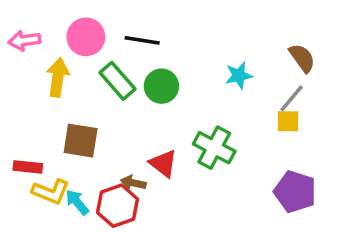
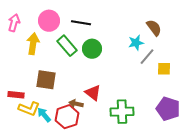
pink arrow: (24, 40) -> (14, 23), turned 114
brown semicircle: (302, 58) -> (154, 28), moved
gray line: (292, 98) -> (147, 57), moved
green cross: (214, 148) -> (122, 112), moved, turned -30

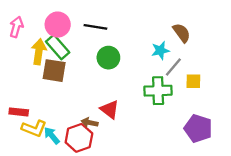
green rectangle: (67, 46) -> (58, 47), moved
brown square: (46, 80) -> (54, 71), moved
green cross: (122, 112) -> (158, 91), moved

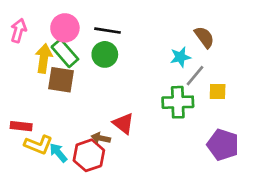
green circle: (108, 58) -> (105, 54), moved

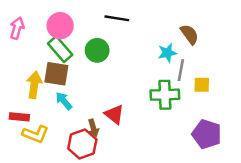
black line: (107, 31) -> (117, 18), moved
yellow arrow: (44, 58) -> (34, 85), moved
gray line: (195, 76) -> (181, 70), turned -30
brown arrow: (101, 138) -> (93, 128), turned -119
cyan arrow: (58, 153) -> (64, 101), moved

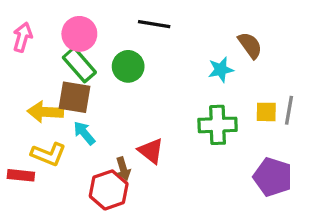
gray line: (181, 70) -> (289, 110), moved
yellow arrow: (34, 85) -> (45, 112), turned -95
red rectangle: (19, 117) -> (21, 175), moved
yellow L-shape: (35, 134) -> (48, 154), moved

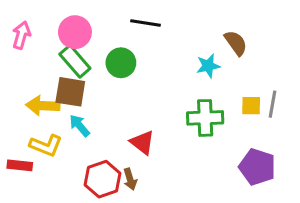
brown arrow: (123, 169) -> (130, 179), moved

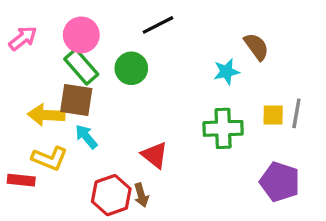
black line: (145, 23) -> (158, 25), turned -36
pink arrow: (21, 35) -> (23, 38), turned 36

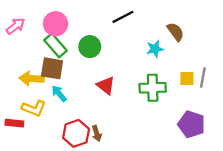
black line: (158, 25) -> (123, 17), moved
red triangle: (155, 155) -> (106, 85), moved

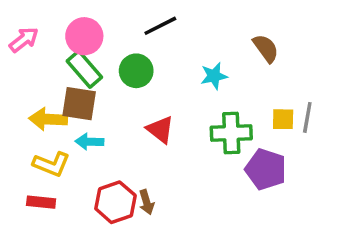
black line: (123, 17) -> (160, 26), moved
cyan star: (155, 49) -> (214, 76), moved
cyan arrow: (59, 93) -> (89, 142), turned -48
red rectangle: (14, 123) -> (41, 202), moved
purple pentagon: (191, 124) -> (266, 169), moved

